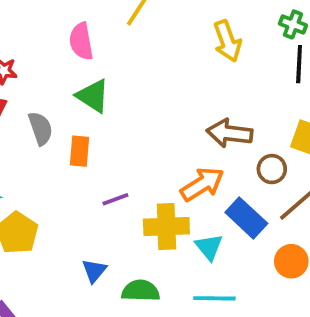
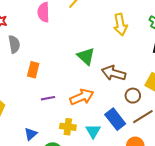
green triangle: (93, 96) -> (86, 56), moved
gray semicircle: (41, 128) -> (14, 44), moved
orange arrow: (202, 184) -> (82, 97), moved
yellow cross: (166, 226) -> (68, 127), moved, size x0.7

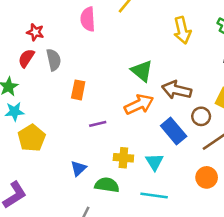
orange arrow: (82, 97) -> (139, 104), moved
blue rectangle: (115, 119) -> (174, 131), moved

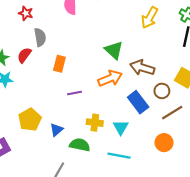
yellow arrow: (182, 30) -> (150, 18), turned 40
red semicircle: (26, 58) -> (24, 55), moved
yellow pentagon: (32, 138) -> (30, 120), moved

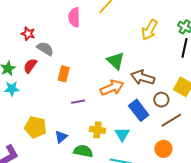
red star: (26, 13) -> (28, 34), moved
gray semicircle: (40, 37) -> (45, 49), turned -48
yellow pentagon: (30, 120) -> (36, 127), turned -30

